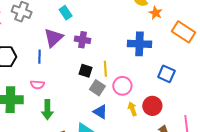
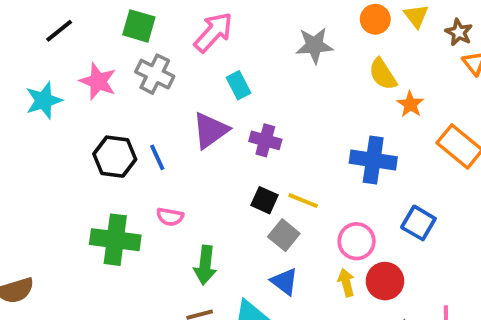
blue line: (39, 57) -> (157, 157), moved, turned -32
yellow line: (105, 69) -> (303, 201), turned -70
pink circle: (122, 86) -> (357, 241), moved
green arrow: (47, 110) -> (205, 265), moved

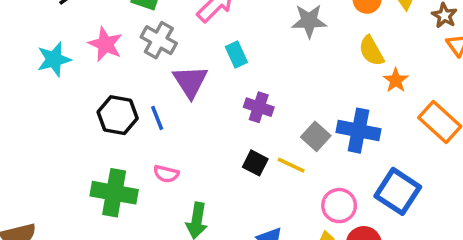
purple triangle: (210, 130) -> (190, 82), moved, turned -30
blue square: (418, 223) -> (398, 191), size x1.4
gray square: (284, 235) -> (316, 136), moved

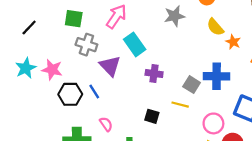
pink star: (105, 44) -> (52, 70), moved
cyan rectangle: (236, 54) -> (135, 44), size x1.5
black square: (255, 163) -> (152, 116), moved
pink semicircle: (166, 174) -> (106, 124), turned -128

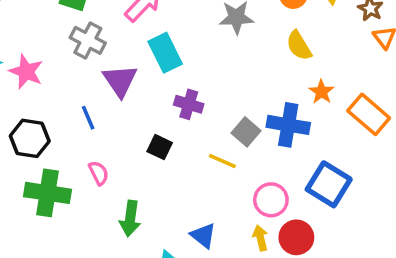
orange star: (233, 42) -> (321, 92), moved
black hexagon: (70, 94) -> (30, 138), moved
black square: (152, 116) -> (160, 147), moved

